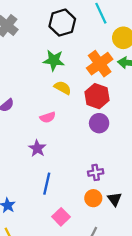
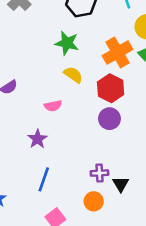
black triangle: (115, 199) -> (121, 184), moved

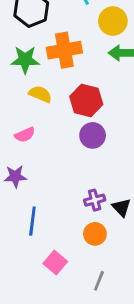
orange cross: (118, 53) -> (64, 50), moved, turned 32
purple star: (38, 139) -> (15, 176), turned -30

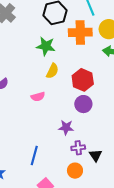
orange cross: (64, 50) -> (80, 32), moved
yellow semicircle: (40, 94) -> (52, 71), turned 84
purple star: (15, 176) -> (66, 127), moved

